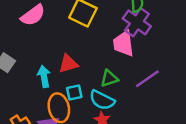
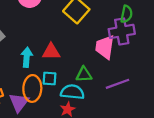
purple cross: (137, 22) -> (122, 31), turned 30
cyan semicircle: (102, 100) -> (72, 92), turned 145

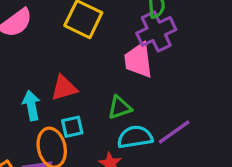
purple line: (118, 84) -> (174, 132), moved
cyan semicircle: (72, 92) -> (135, 137), moved

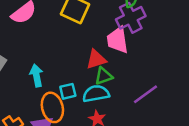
red triangle: (64, 88) -> (96, 59), moved
cyan semicircle: (135, 137) -> (96, 94), moved

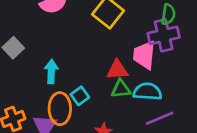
cyan square: (68, 91) -> (80, 96), turned -36
cyan semicircle: (96, 94) -> (147, 92), moved

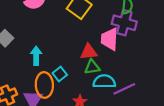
purple cross: (164, 35) -> (124, 23), turned 30
cyan semicircle: (147, 92) -> (104, 82), moved

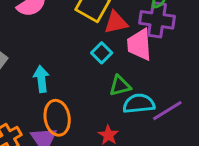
red triangle: (89, 52) -> (116, 22), moved
cyan square: (60, 74) -> (102, 53), moved

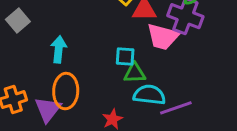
pink trapezoid: (139, 45) -> (163, 37), turned -84
cyan square: (102, 53) -> (125, 57), moved, turned 36

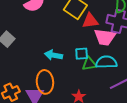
cyan arrow: (59, 49) -> (54, 55), moved, turned -78
cyan semicircle: (149, 95) -> (106, 62), moved

